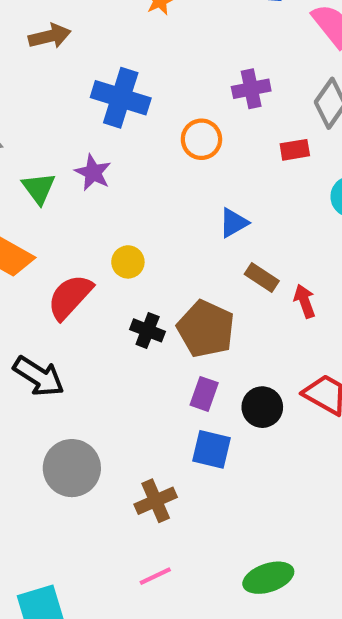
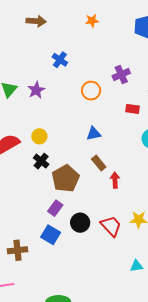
purple cross: (251, 89) -> (121, 75), turned -30
blue cross: (121, 98) -> (60, 60), size x0.6
black cross: (148, 330) -> (41, 161), moved

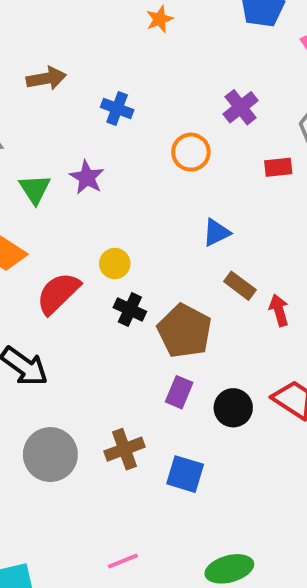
brown arrow: (36, 21) -> (46, 78), moved
blue square: (51, 235) -> (185, 474), moved
brown cross: (17, 250) -> (124, 449), moved

